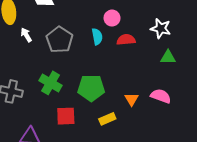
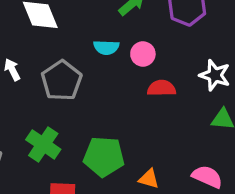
cyan semicircle: (97, 37) -> (106, 47), moved, turned 98
orange triangle: (132, 99) -> (149, 179), moved, turned -48

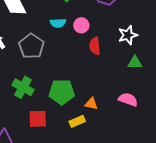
white star: (215, 75) -> (128, 35), turned -30
red semicircle: (161, 88) -> (95, 46), turned -90

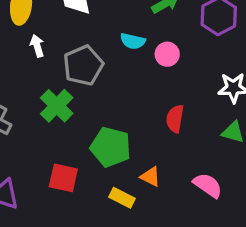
red semicircle: (95, 46) -> (175, 119), moved
green cross: (23, 87) -> (57, 106), moved
yellow rectangle: (77, 121) -> (122, 198), turned 35

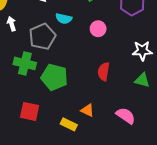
cyan semicircle: (133, 41) -> (64, 19), moved
green cross: (57, 106) -> (25, 63), turned -30
green pentagon: (111, 147) -> (54, 77), moved

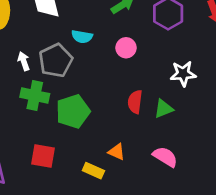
white arrow: (12, 24) -> (24, 61), moved
green pentagon: (54, 77) -> (73, 111), turned -30
green triangle: (142, 80) -> (164, 109), moved, turned -35

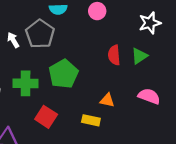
green cross: (35, 95) -> (26, 83), moved
red square: (43, 156) -> (46, 117), turned 35

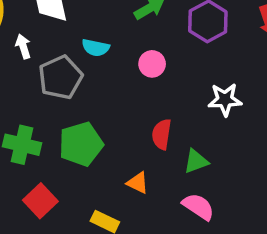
white arrow: (13, 40) -> (23, 46), moved
green triangle: (139, 56) -> (196, 161), moved
orange triangle: (107, 100) -> (138, 183), moved

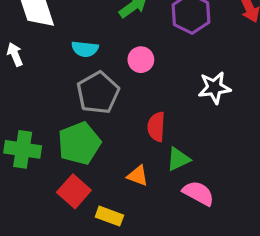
gray pentagon: (60, 77) -> (98, 93), moved
green triangle: (196, 161) -> (178, 159), moved
red square: (40, 201) -> (74, 191), moved

